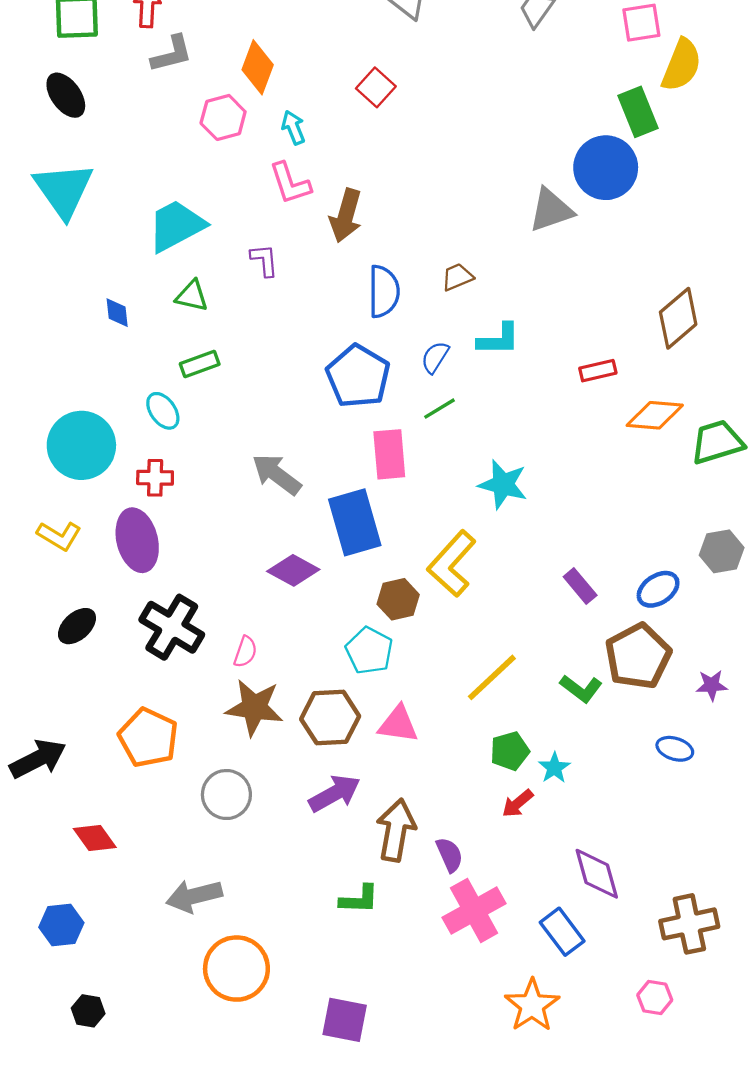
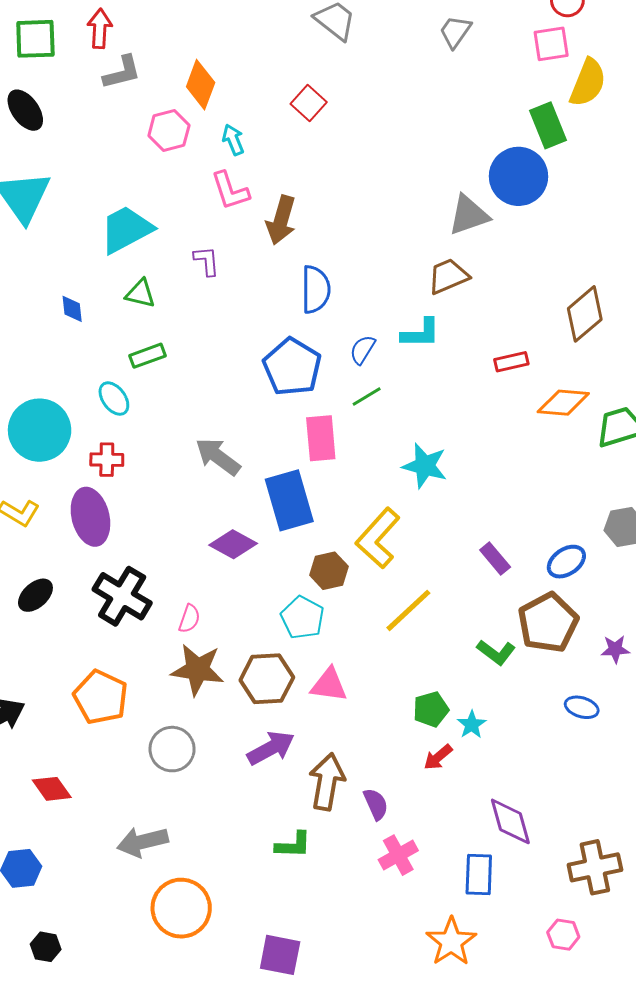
brown trapezoid: (457, 277) -> (448, 276), moved, size x1.4
yellow line: (492, 677) -> (408, 610), moved
pink cross: (474, 911) -> (398, 855), size x0.7
blue rectangle: (562, 932) -> (479, 874), turned 39

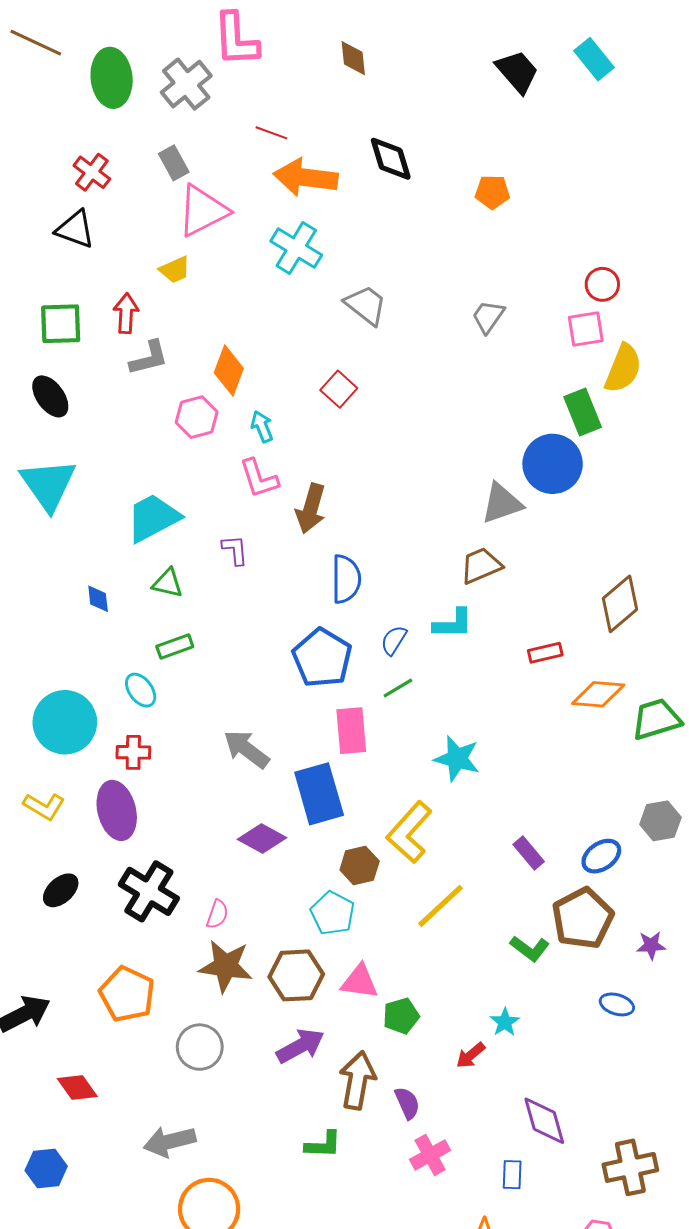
green pentagon: (431, 709) -> (401, 1016), moved
blue rectangle: (479, 874) -> (512, 1175), size x0.7

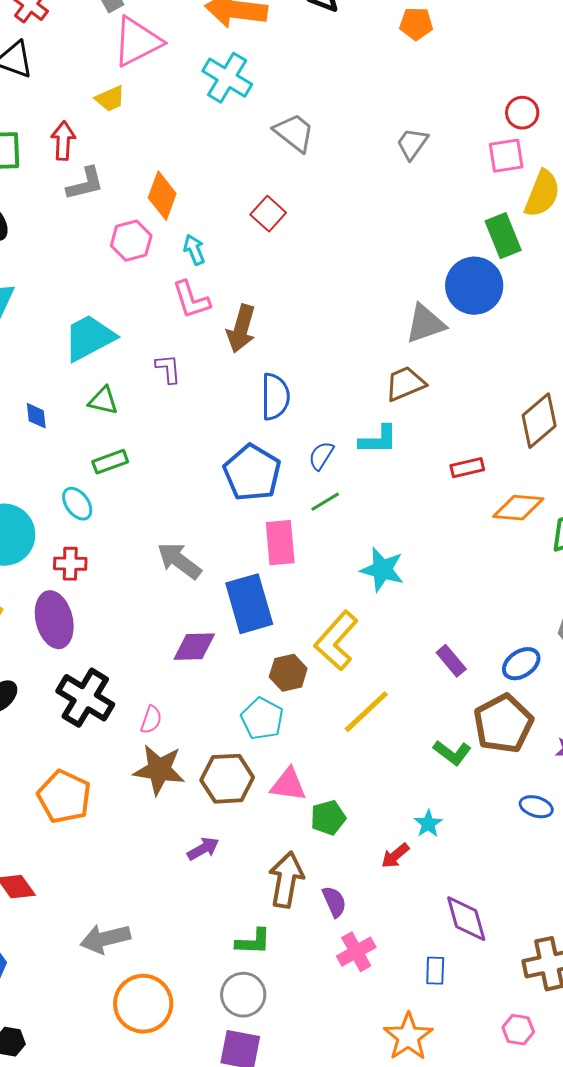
purple diamond: (262, 838) -> (194, 647), turned -30
purple arrow: (300, 1046) -> (203, 849), moved, size x0.7
gray circle: (200, 1047) -> (243, 995), moved

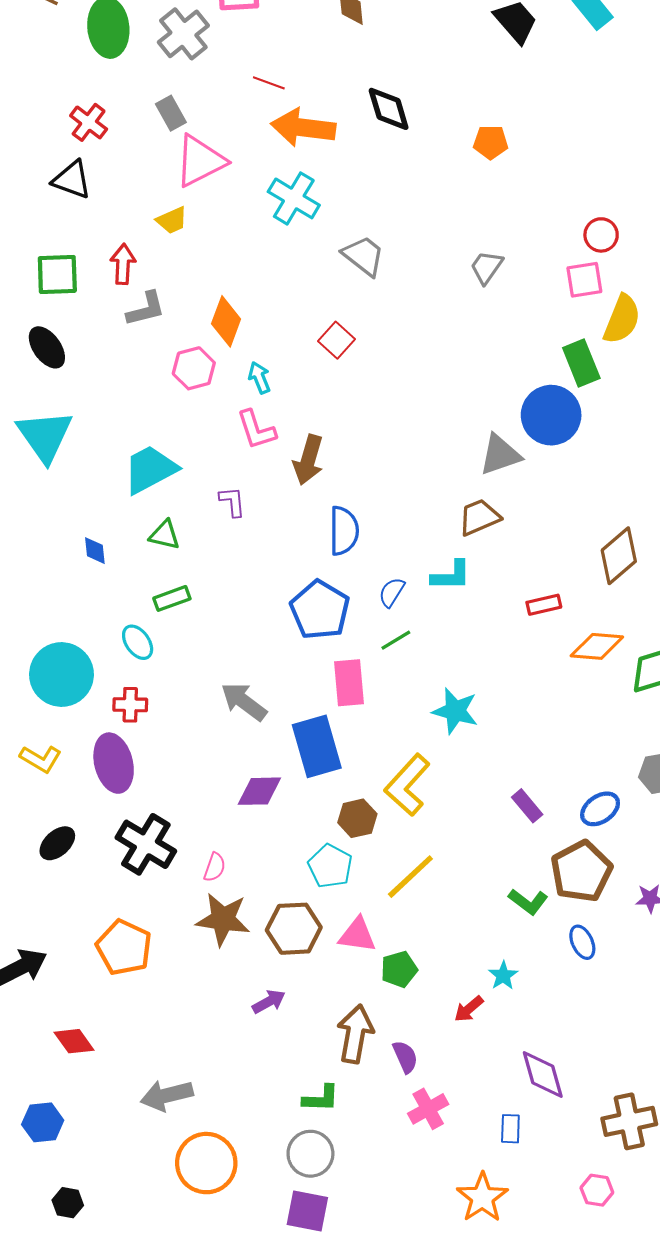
yellow line: (366, 712) -> (410, 877), moved
blue ellipse: (536, 807) -> (582, 942), moved, turned 48

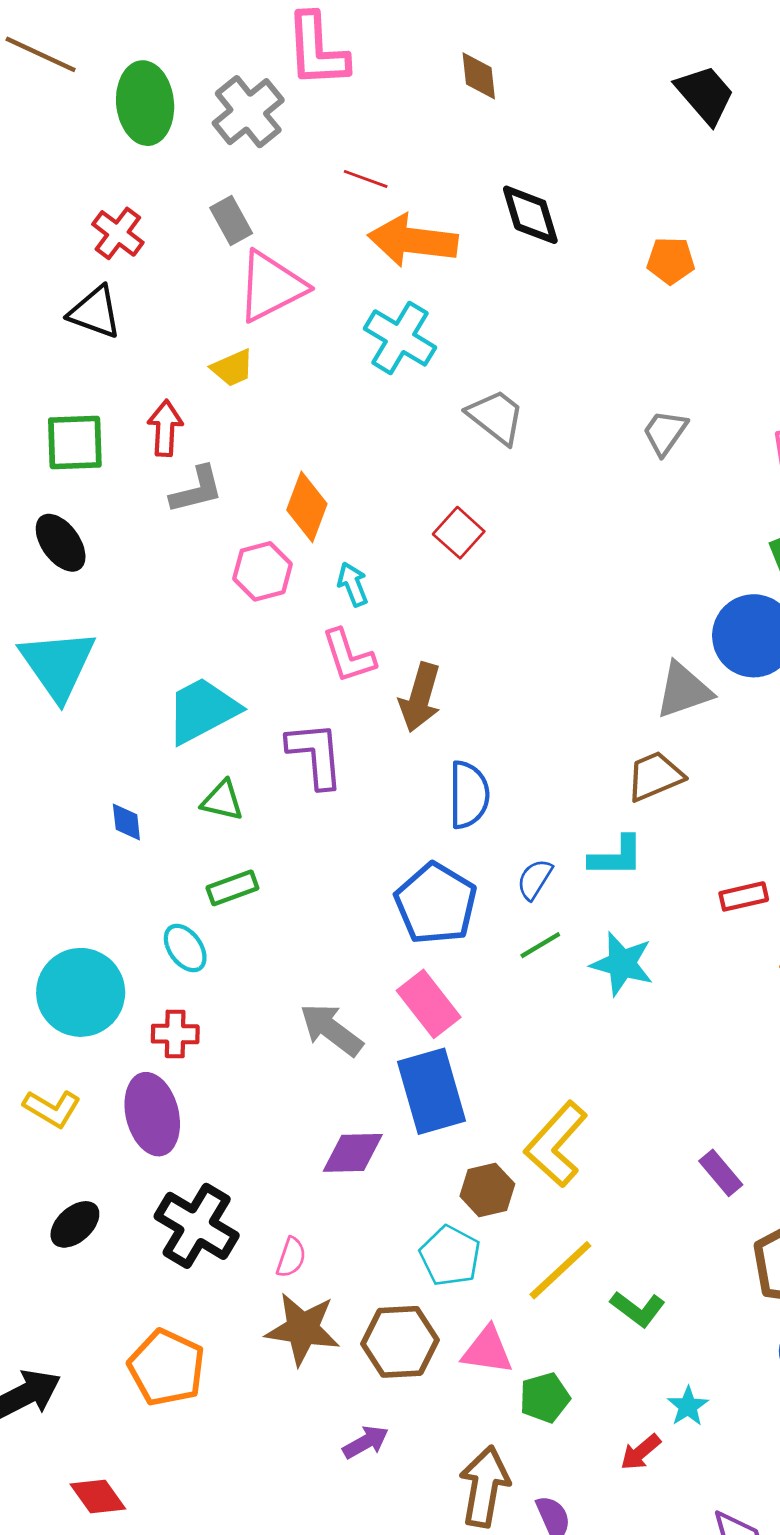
purple L-shape: (232, 502) -> (316, 755), size x1.6
pink rectangle: (349, 683) -> (429, 1004), moved, turned -33
cyan star: (455, 711) -> (622, 964), moved
green L-shape: (528, 902) -> (638, 1309), moved

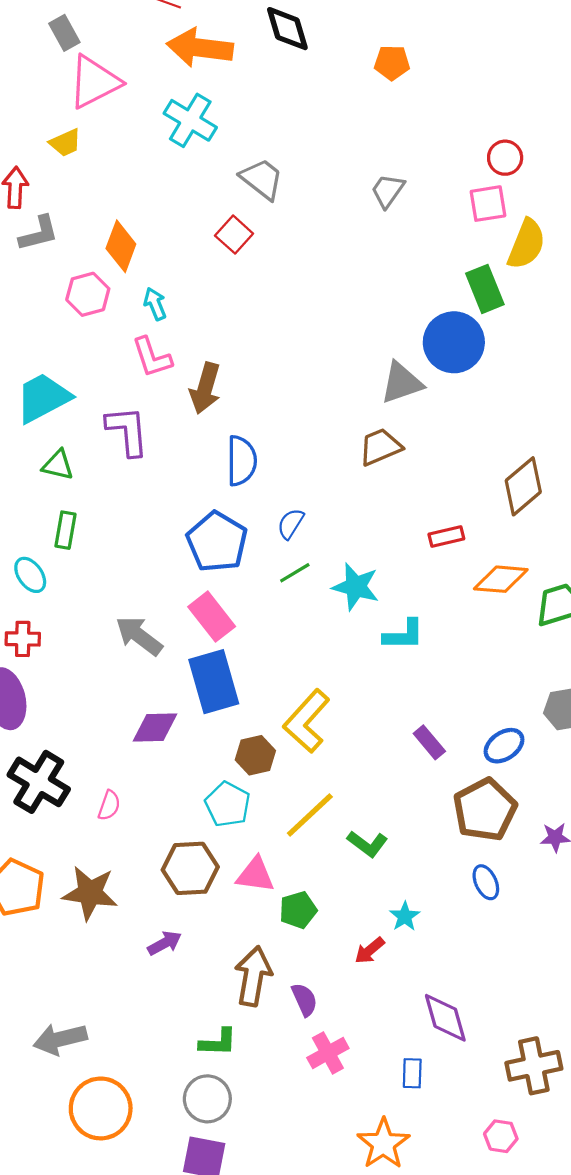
red square: (459, 533) -> (234, 235), moved
cyan L-shape: (616, 856) -> (404, 635), moved
green rectangle: (232, 888) -> (65, 530), turned -60
brown star: (303, 1329) -> (90, 893), moved

